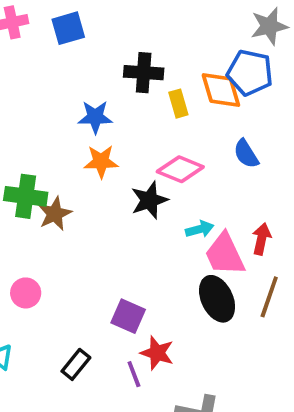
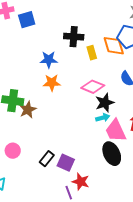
blue square: (68, 28) -> (27, 20), moved
black star: (149, 200) -> (105, 103), moved
black rectangle: (76, 364) -> (47, 159), moved

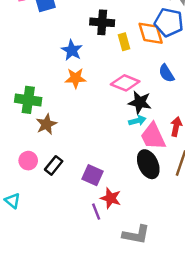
blue star: (49, 60) -> (72, 50), turned 30
black star: (105, 103) -> (140, 102), turned 30
brown star: (28, 110) -> (46, 124), moved
black rectangle: (47, 159) -> (54, 165), moved

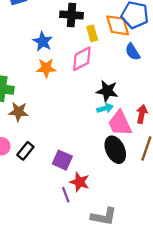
blue semicircle: (166, 73) -> (133, 52), moved
pink diamond: (125, 83) -> (82, 59), moved, turned -50
brown star: (46, 124) -> (19, 112), turned 30

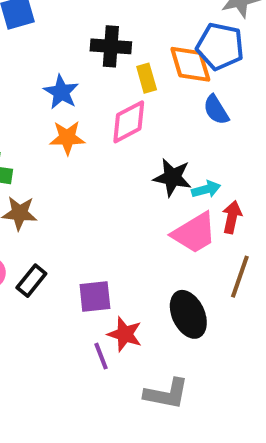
cyan arrow: (105, 108) -> (206, 189), moved
pink trapezoid: (120, 123) -> (194, 233), turned -96
black ellipse: (115, 150) -> (188, 314), moved
purple square: (62, 160) -> (95, 297), turned -30

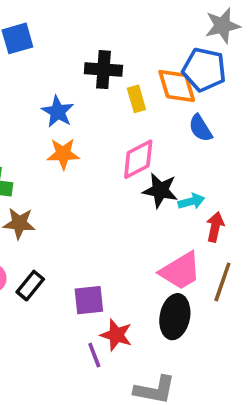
pink diamond: (129, 122) -> (138, 159), moved
pink trapezoid: (194, 233) -> (180, 271), moved
black ellipse: (188, 314) -> (175, 317), turned 36

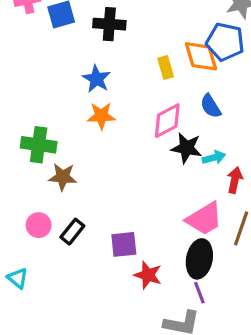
black cross: (103, 70) -> (109, 24), moved
blue semicircle: (200, 128) -> (211, 106), moved
purple line: (94, 355) -> (199, 293), moved

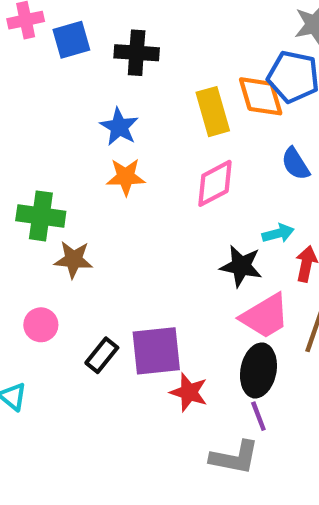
yellow rectangle: (166, 68) -> (213, 112), size x1.5
blue semicircle: (211, 106) -> (295, 164), moved
black star: (187, 148) -> (241, 266), moved
black rectangle: (72, 232) -> (102, 355), moved
purple square: (124, 244) -> (156, 351), size x1.4

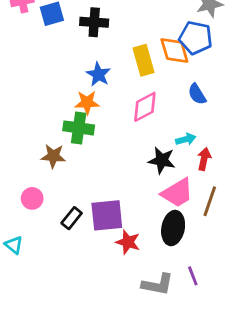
blue star: (119, 127) -> (98, 74), moved
green cross: (41, 216) -> (79, 128), moved
purple line: (258, 416) -> (193, 276), moved

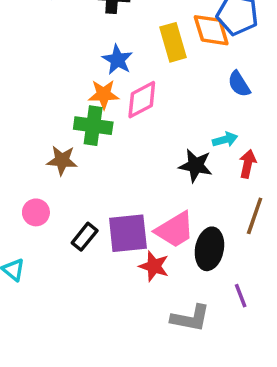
pink diamond: (145, 107) -> (142, 100), moved
pink trapezoid: (177, 193) -> (175, 230), moved
purple line: (193, 276) -> (241, 296), moved

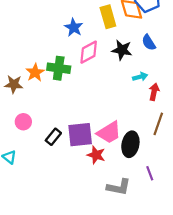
orange star: (104, 94) -> (35, 72), moved, turned -30
brown star: (62, 160) -> (14, 84), moved
black star: (196, 166) -> (122, 50), moved

